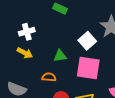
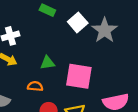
white square: (87, 41) -> (78, 22), moved

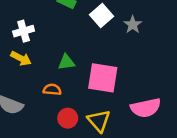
gray star: (105, 30) -> (133, 25), size x0.6

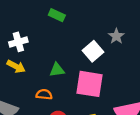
white square: (101, 16) -> (93, 51), moved

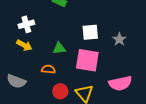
gray star: (116, 36) -> (119, 39), moved
white square: (93, 51) -> (90, 32), turned 36

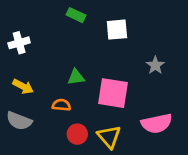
white cross: (26, 24) -> (19, 43), moved
white square: (90, 32) -> (117, 30), moved
yellow arrow: (24, 45) -> (23, 86), moved

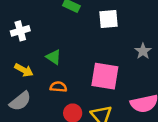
green triangle: (76, 77) -> (54, 57), moved, turned 42
gray semicircle: (19, 121) -> (20, 101), turned -60

